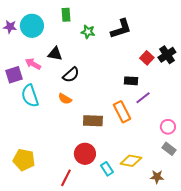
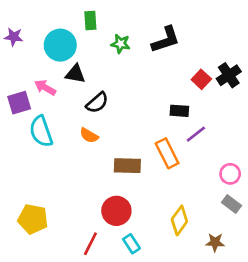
cyan circle: (32, 26) -> (60, 45), moved
yellow diamond: (131, 161) -> (179, 220), turned -65
cyan rectangle: (107, 169) -> (131, 244), moved

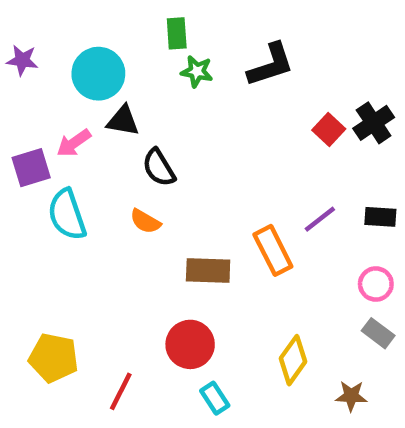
green rectangle: (90, 20) -> (177, 33), moved
pink arrow: (45, 88) -> (74, 143), turned -65
black semicircle: (97, 103) -> (159, 168), turned 100
black rectangle: (179, 111) -> (380, 217), moved
red line: (90, 244) -> (121, 391), moved

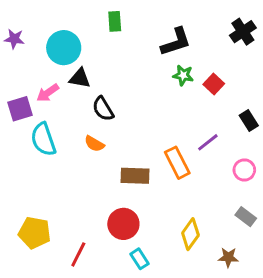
green star: (197, 71) -> (183, 75), moved
black cross: (374, 123) -> (243, 32), moved
black rectangle: (380, 217) -> (249, 120), moved, turned 54
pink circle: (376, 284) -> (244, 170), moved

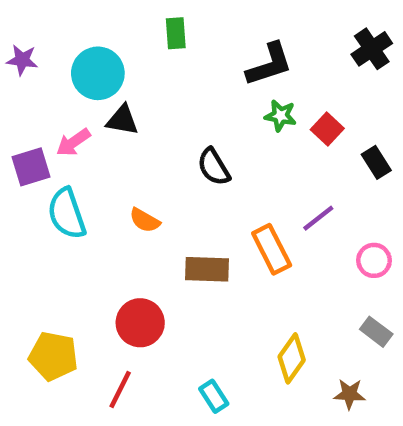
black semicircle: (103, 109) -> (214, 167), moved
black rectangle: (249, 120) -> (376, 162), moved
red circle: (123, 224) -> (140, 323), moved

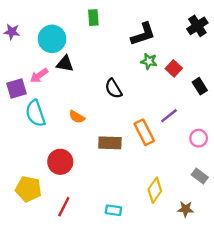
red circle: (140, 323) -> (60, 162), moved
cyan rectangle: (214, 396) -> (113, 210), turned -49

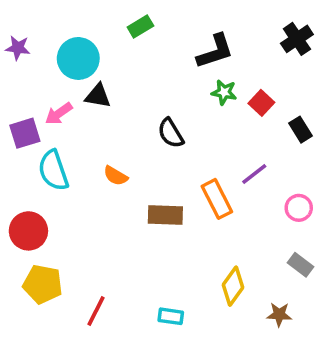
green rectangle: (93, 18) -> (140, 26), turned 63
red circle: (60, 162) -> (28, 231), moved

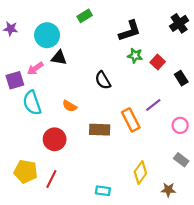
red circle: (28, 231) -> (55, 139), moved
red line: (96, 311) -> (51, 179), moved

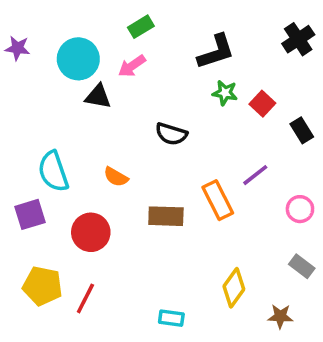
pink arrow: (35, 68) -> (132, 66), moved
purple square: (15, 80) -> (30, 214), moved
black semicircle: (103, 80) -> (171, 134), turned -42

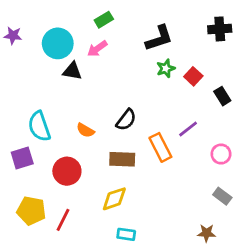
black cross: (298, 39) -> (220, 29), turned 30
green star: (225, 93) -> (166, 68), turned -30
black semicircle: (171, 134) -> (126, 120), moved, turned -70
yellow diamond: (234, 288) -> (114, 199), moved, turned 36

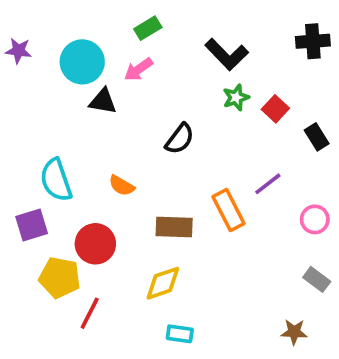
black L-shape: (159, 38) -> (227, 54), turned 64
black semicircle: (126, 120) -> (180, 139), moved
yellow pentagon: (31, 211) -> (60, 278), moved

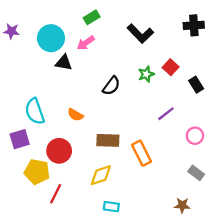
green star: (236, 98) -> (146, 74), moved
orange rectangle: (228, 210) -> (142, 153), moved

